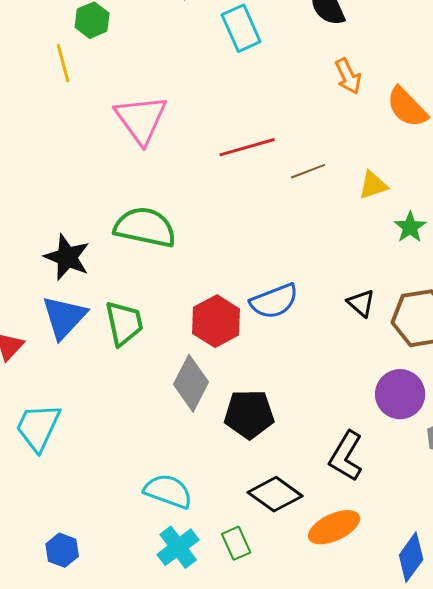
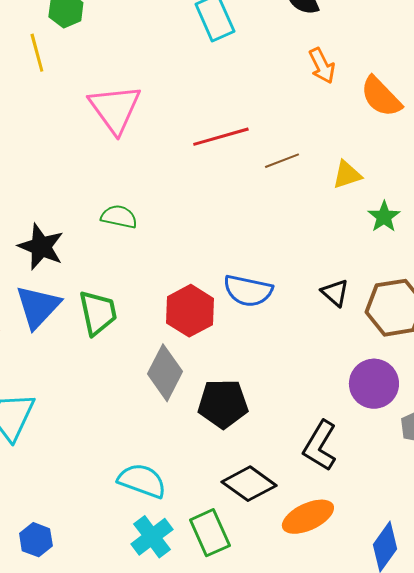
green semicircle: (145, 227) -> (119, 217), size x0.6
blue semicircle: (274, 301) -> (248, 291), turned 33
green rectangle: (236, 543) -> (210, 533), size x1.4

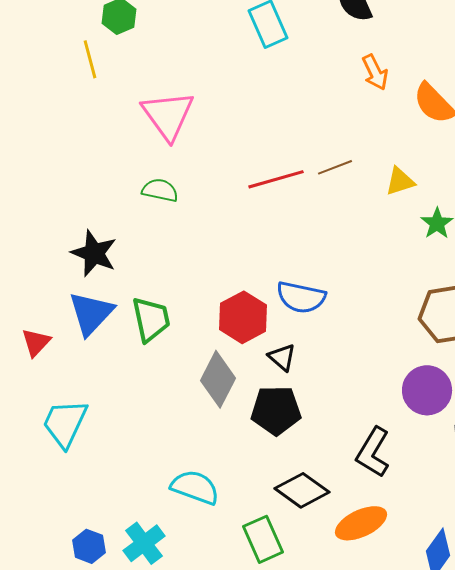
red line: (221, 137) -> (276, 179), moved
green semicircle: (119, 217) -> (160, 190), moved
black triangle: (335, 293) -> (282, 357), moved
cyan cross: (152, 537) -> (144, 543), moved

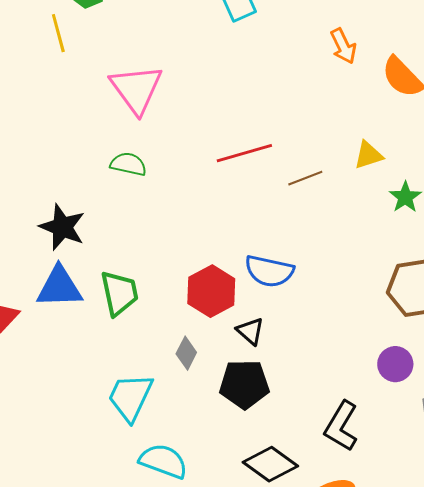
brown line: (335, 167) -> (305, 178), moved
blue triangle: (91, 313) -> (59, 287), turned 45
gray diamond: (218, 379) -> (186, 353), size x0.6
purple circle: (427, 390) -> (395, 364), size x0.7
cyan trapezoid: (65, 423) -> (130, 397), moved

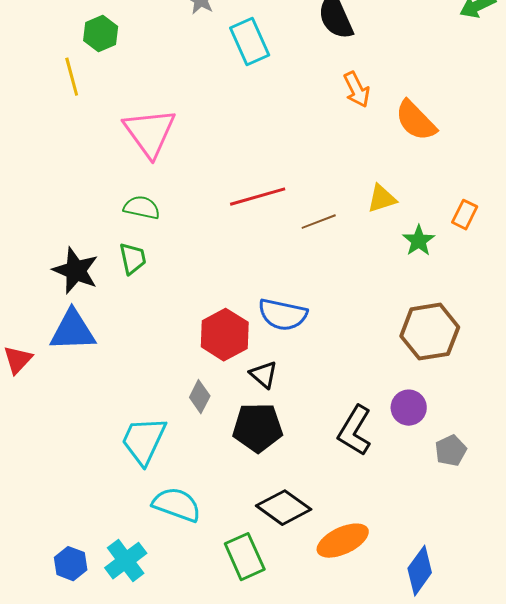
green trapezoid: (119, 293) -> (133, 259), moved, size x0.7
black L-shape: (341, 426) -> (355, 431), moved

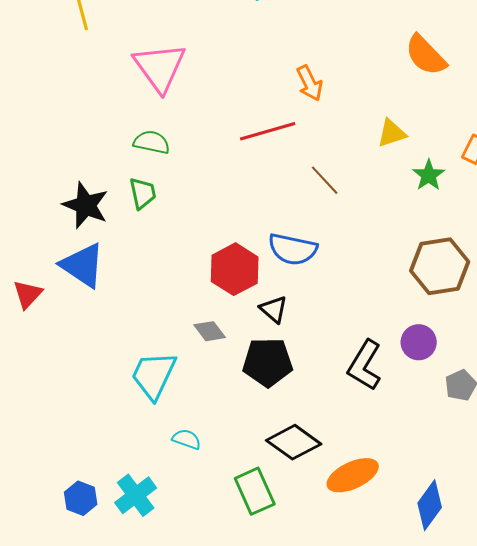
orange arrow: (357, 90) -> (310, 83), moved
brown line: (319, 222) -> (325, 180), moved, turned 68
blue triangle: (73, 331) -> (83, 265), turned 36
gray diamond: (200, 397) -> (210, 331), turned -64
cyan semicircle: (177, 505) -> (187, 439), size x0.6

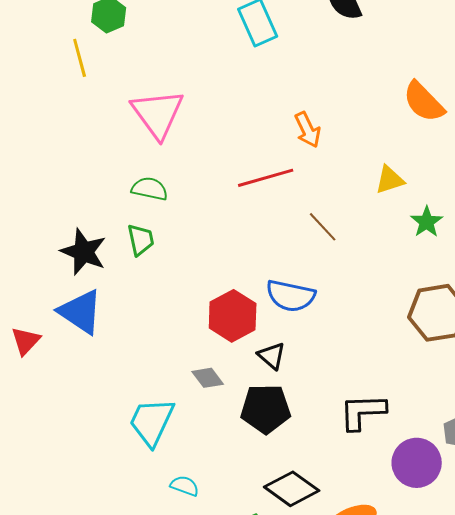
purple circle: (419, 342) -> (417, 463), moved, size x1.4
black L-shape: (365, 365) -> (363, 412), turned 57

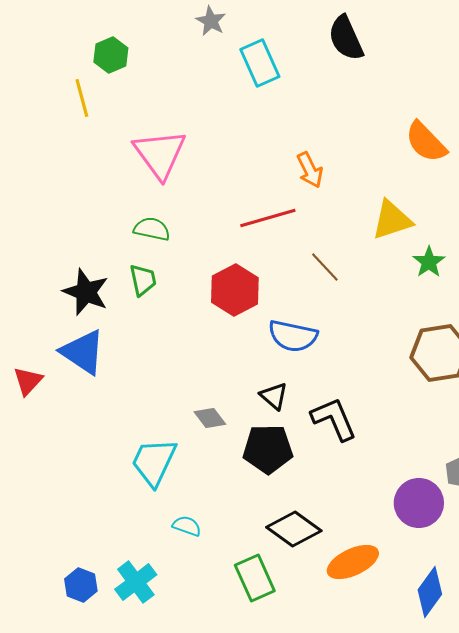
yellow triangle: (390, 180) -> (392, 220), size x1.4
red hexagon: (233, 316) -> (235, 290), moved
black L-shape: (363, 412) -> (334, 419), moved, turned 69

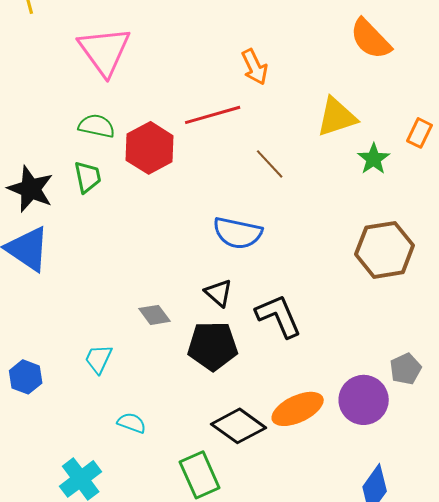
red hexagon: (235, 290) -> (150, 148), moved
cyan trapezoid: (154, 462) -> (99, 359), size x0.6
orange ellipse: (353, 562) -> (298, 409), moved
blue hexagon: (81, 585) -> (26, 377), moved

